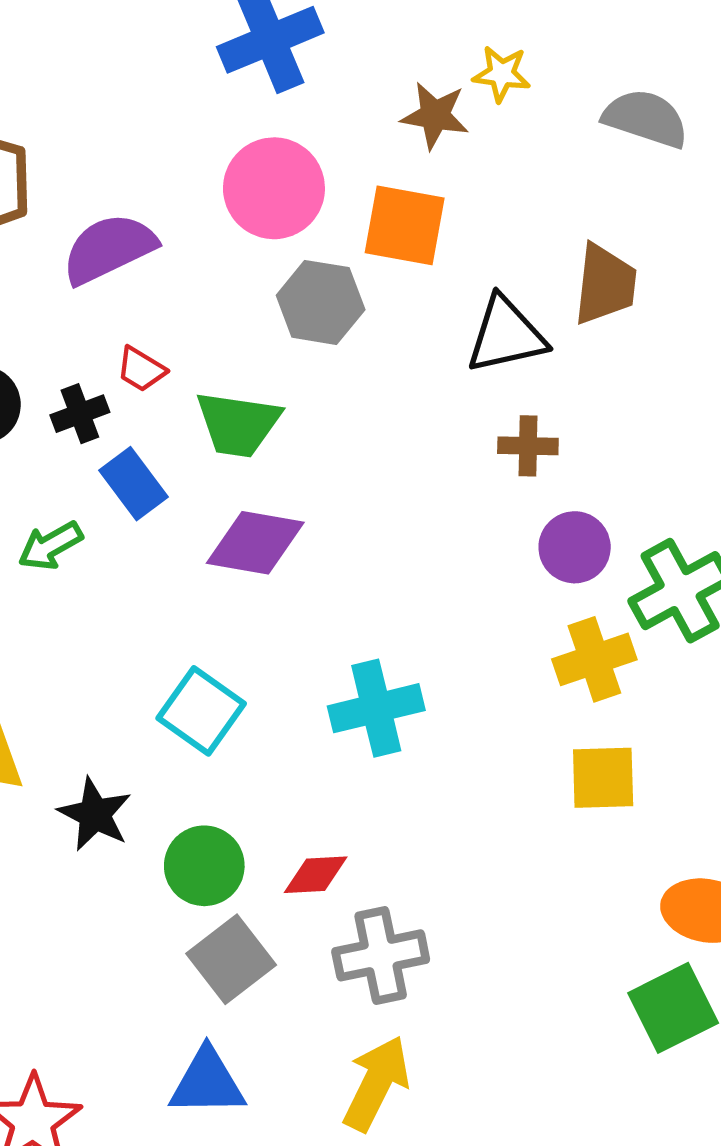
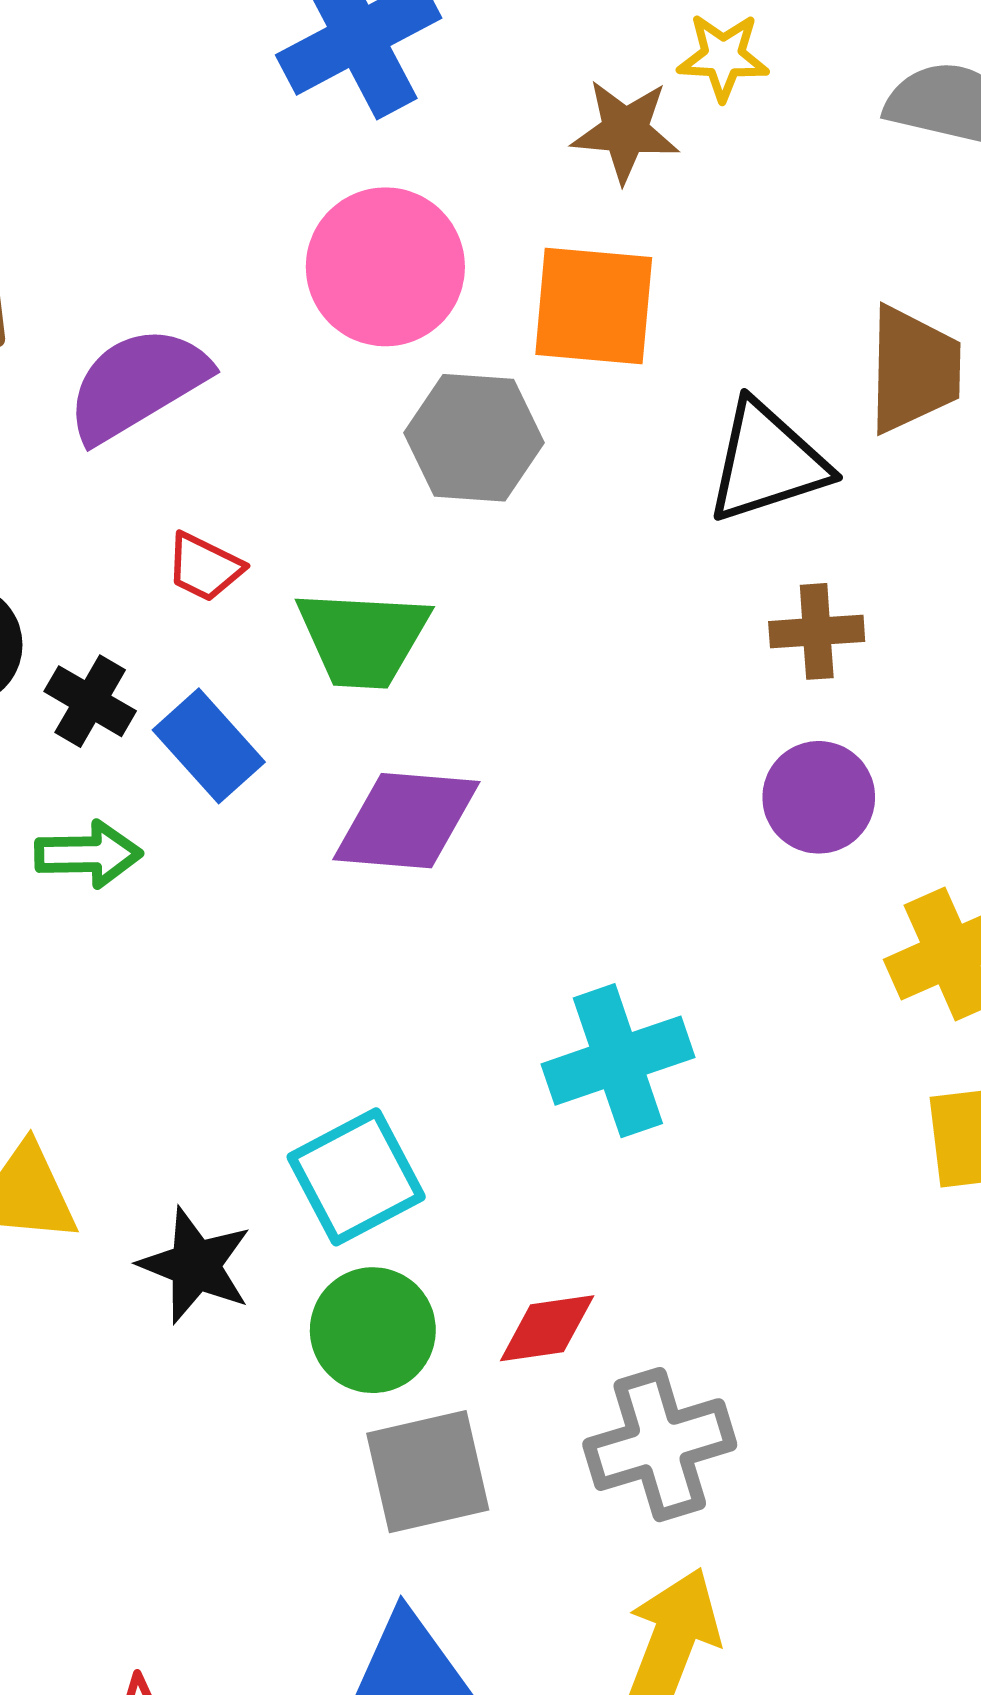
black cross: (80, 414) -> (90, 701), moved, turned -34
green arrow: (50, 546) -> (88, 854), turned -146
purple circle: (575, 547) -> (819, 797), moved
cyan square: (201, 711) -> (356, 1177), moved, turned 32
gray square: (231, 959) -> (428, 1472), turned 30

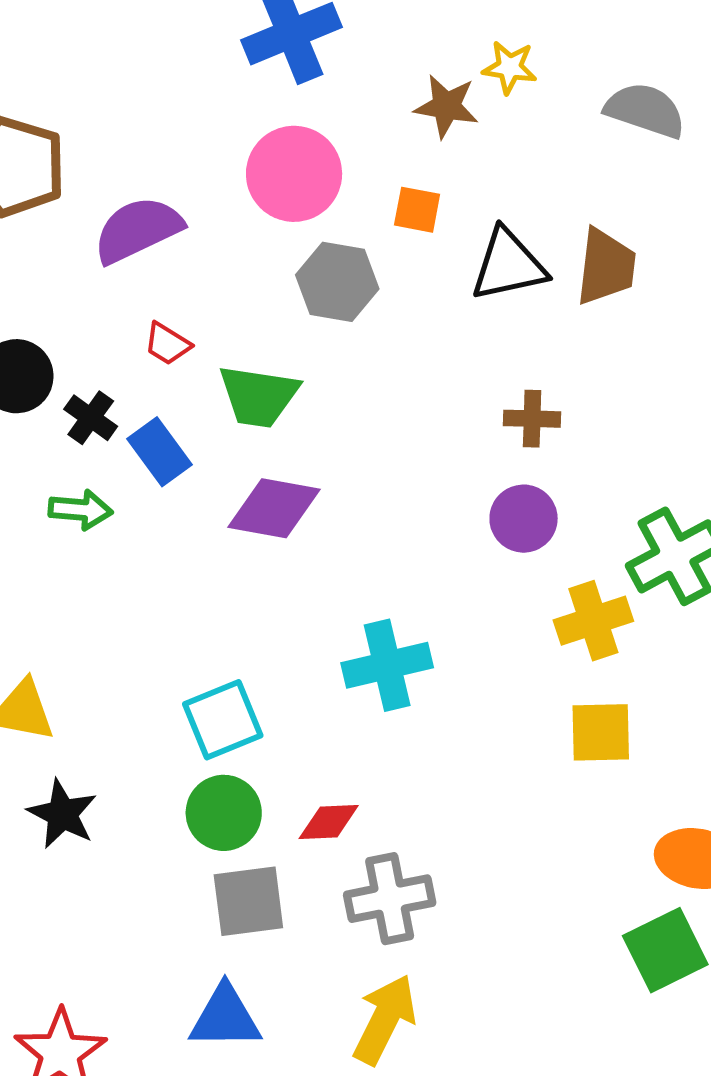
orange square: (594, 306) -> (417, 210), size x0.6
black triangle: (767, 462) -> (508, 265), moved
black star: (195, 1265) -> (62, 814), moved

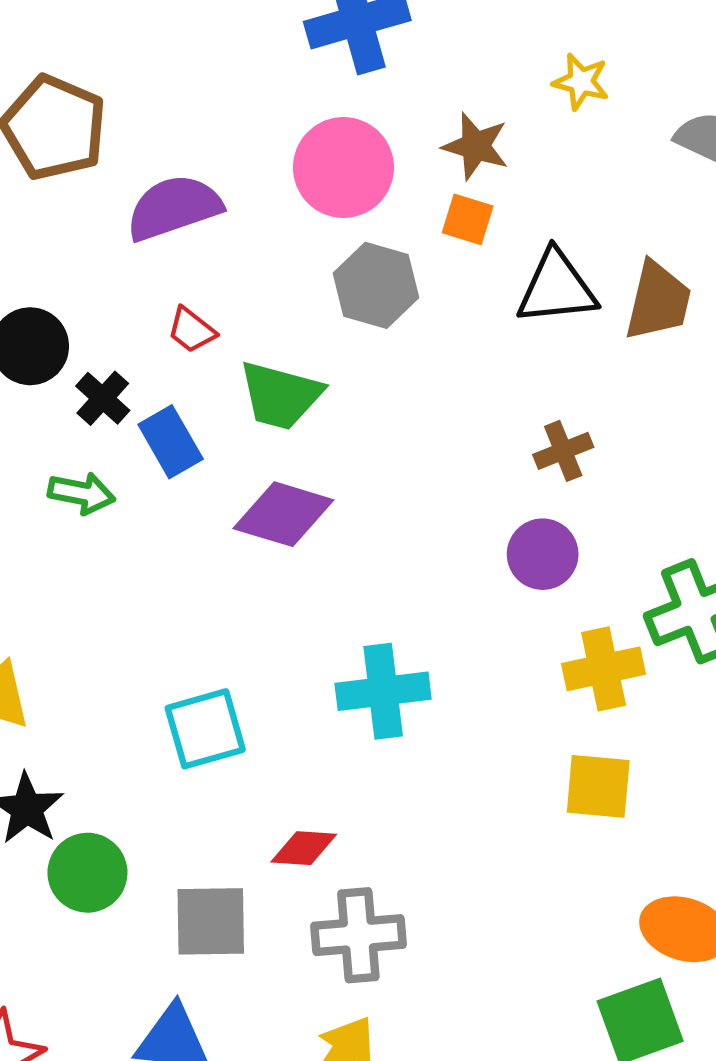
brown star: (446, 106) -> (476, 146), moved
brown cross: (532, 419) -> (563, 451), turned -30
green circle: (224, 813) -> (87, 873), moved

